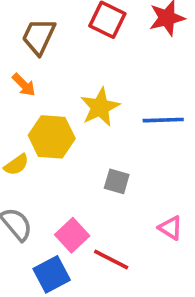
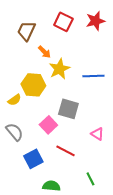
orange arrow: (24, 85) -> (44, 52), moved
gray square: (117, 181) -> (68, 109), size x1.5
pink square: (72, 235) -> (48, 125), moved

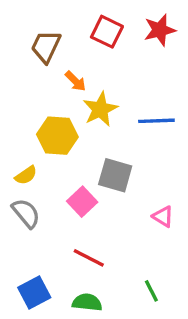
yellow semicircle: (14, 100) -> (26, 175), moved
red line: (65, 151) -> (89, 258), moved
blue square: (33, 159) -> (34, 292), moved

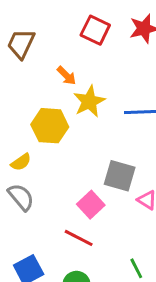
brown trapezoid: (46, 46) -> (21, 44), moved
gray square: (115, 175) -> (120, 176), moved
pink square: (82, 202) -> (91, 205), moved

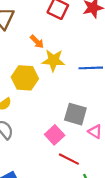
yellow star: (89, 101) -> (53, 60), turned 30
red line: (79, 238) -> (69, 159), moved

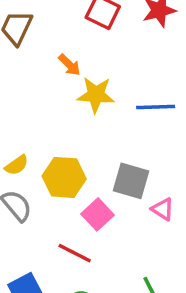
yellow hexagon: (25, 78) -> (64, 177), moved
red line: (69, 159) -> (75, 253), moved

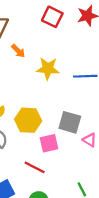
orange arrow: (69, 65) -> (18, 51), moved
pink square: (98, 214) -> (49, 143), turned 30

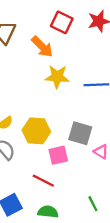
orange arrow: (18, 51) -> (42, 47), moved, size x1.5

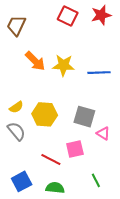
orange arrow: (42, 47) -> (35, 61), moved
pink square: (58, 155) -> (75, 149), moved

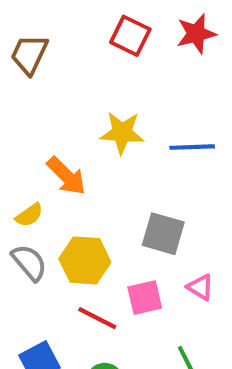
orange arrow: (35, 61) -> (66, 176), moved
yellow hexagon: (45, 114) -> (85, 260), moved
pink triangle: (103, 133) -> (200, 287), moved

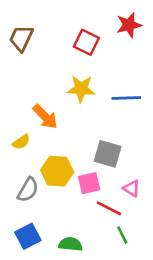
red square: (130, 36) -> (86, 42), moved
gray semicircle: (29, 263) -> (28, 190), moved, turned 70
pink square: (145, 298) -> (89, 183), moved
red line: (97, 318) -> (109, 208), moved

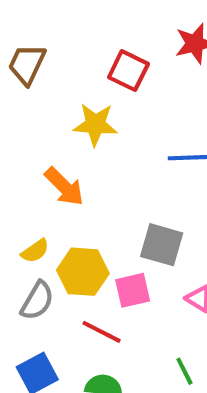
yellow star: (81, 89) -> (95, 124), moved
yellow semicircle: (21, 142) -> (35, 251), moved
red line: (109, 208) -> (102, 332), moved

